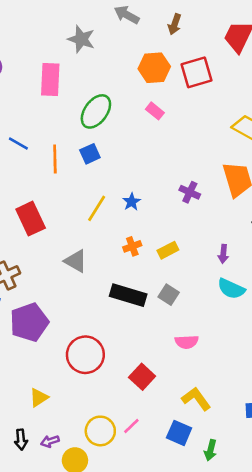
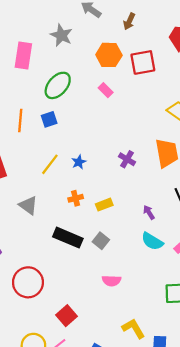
gray star: (81, 39) -> (61, 35), moved
purple arrow: (223, 254) -> (149, 212), turned 136
red square: (142, 377) -> (66, 316), moved
yellow L-shape: (196, 399) -> (133, 328), moved

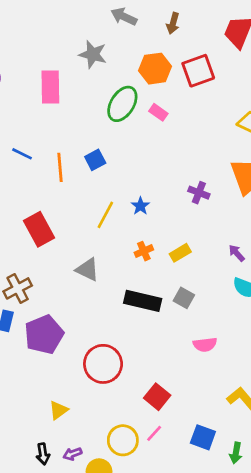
green ellipse: (58, 85) -> (122, 104), moved

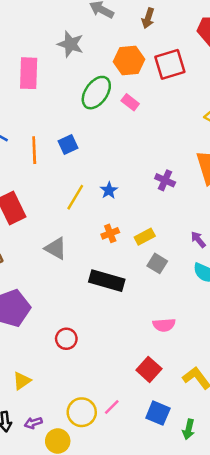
gray square: (184, 298) -> (157, 263), moved
red circle: (103, 364) -> (66, 339), size x0.6
red square: (157, 397) -> (149, 369), moved

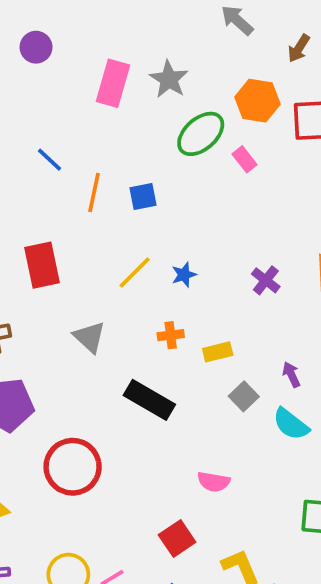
gray star: (70, 44) -> (169, 79), moved
gray square: (157, 263) -> (244, 396), moved
red circle: (66, 339) -> (73, 467), size x1.8

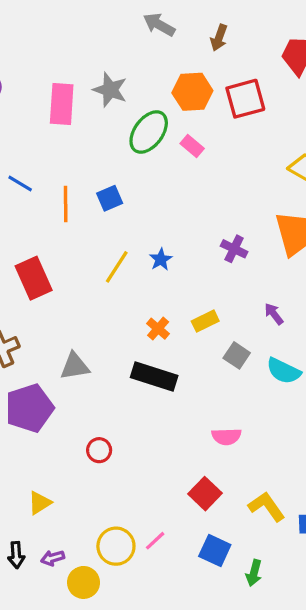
orange cross: (171, 335) -> (158, 329), moved, turned -30
gray triangle: (89, 337) -> (75, 366), moved, turned -40
purple arrow: (291, 374) -> (274, 314), moved
red circle: (73, 467) -> (99, 450), size x0.5

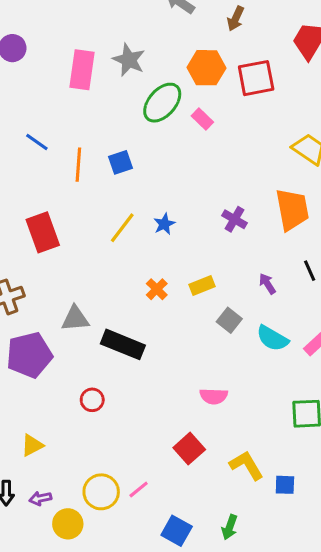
black rectangle: (154, 376) -> (123, 344), moved
blue square: (215, 550) -> (177, 531), moved

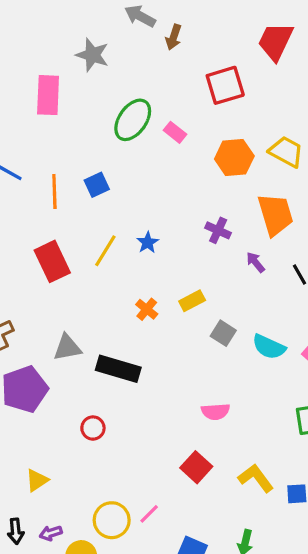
brown arrow: (236, 19) -> (174, 37), moved
gray star: (129, 60) -> (92, 55), moved
orange hexagon: (207, 68) -> (234, 158), moved
red rectangle: (43, 232) -> (52, 261), moved
purple arrow: (267, 284) -> (256, 262), moved

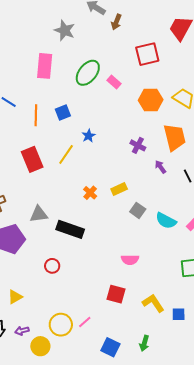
pink rectangle: (48, 95) -> (45, 66), moved
blue star: (148, 242) -> (89, 136), moved
red square: (196, 467) -> (116, 294), turned -30

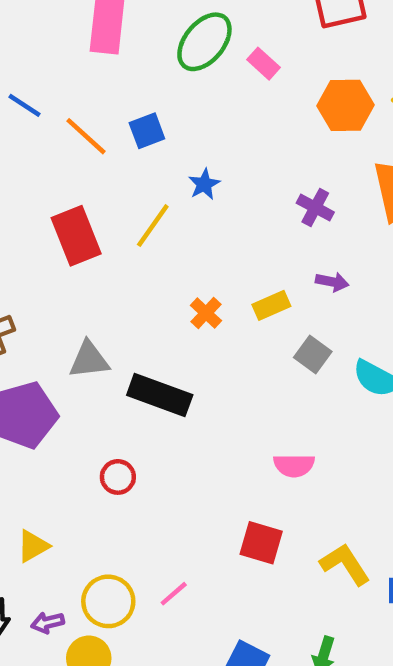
orange line: (36, 115) -> (86, 136), turned -50
purple arrow: (160, 167) -> (332, 282), moved, turned 136
pink line: (85, 322) -> (174, 594), moved
yellow circle: (61, 325) -> (108, 601), moved

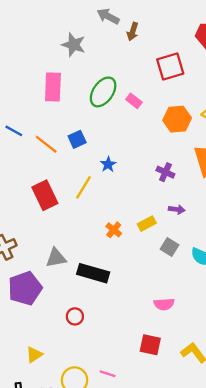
pink line: (174, 594) -> (108, 374), turned 63

